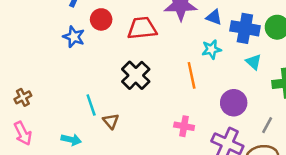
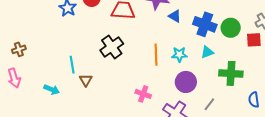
blue triangle: (214, 17) -> (175, 16), moved
cyan star: (211, 49) -> (179, 55), moved
cyan triangle: (254, 62) -> (207, 52), turned 48

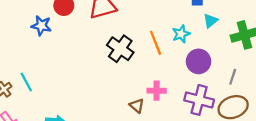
black cross: (112, 47) -> (120, 49), moved
cyan line: (72, 65) -> (26, 82), moved
brown triangle: (86, 80) -> (137, 106), moved

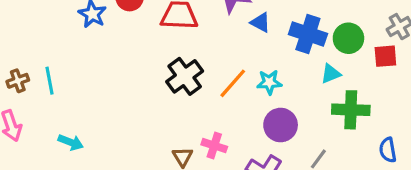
cyan triangle: (210, 21) -> (331, 74), moved
orange line: (156, 43) -> (233, 83), turned 45

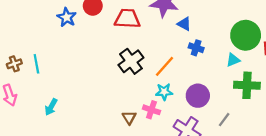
blue cross: (308, 34) -> (196, 48), moved, size x0.6
green circle: (348, 38) -> (246, 35), size x1.4
cyan star: (269, 82) -> (164, 92), moved
cyan arrow: (71, 142) -> (51, 107), turned 98

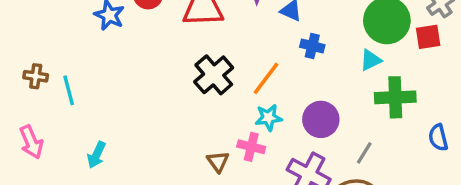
brown cross: (14, 64) -> (36, 76), moved, turned 32

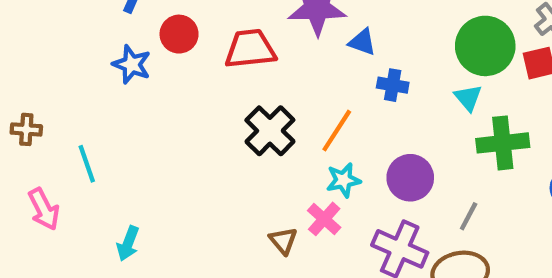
cyan triangle: (371, 60) -> (468, 98), turned -40
brown cross: (36, 76) -> (26, 129), moved
pink arrow: (31, 142) -> (44, 209), moved
pink cross: (251, 147) -> (324, 219), turned 32

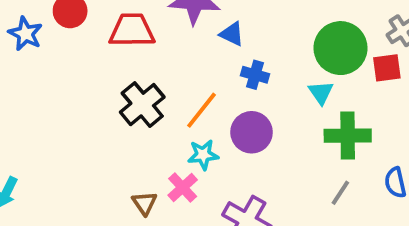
purple circle: (410, 178) -> (252, 132), moved
gray line: (469, 216) -> (340, 193), moved

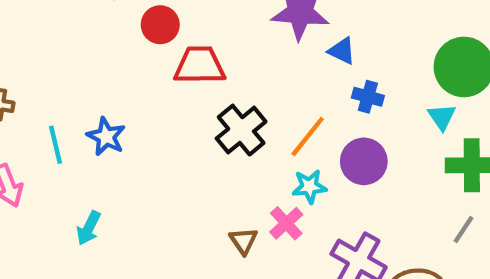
red trapezoid: (132, 30) -> (200, 65), moved
blue star: (25, 34) -> (106, 137), moved

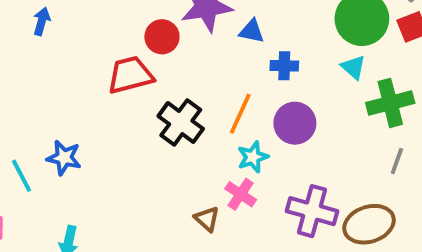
red circle: (160, 25) -> (162, 37), moved

